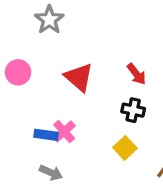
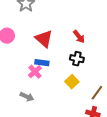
blue rectangle: (46, 135) -> (42, 63), moved

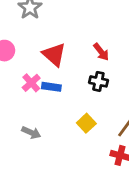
pink cross: (35, 72) -> (31, 83), moved
yellow square: (72, 82) -> (86, 123), moved

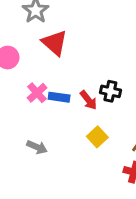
red arrow: (101, 52) -> (88, 100), moved
red triangle: (54, 55) -> (55, 43), moved

